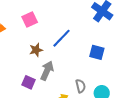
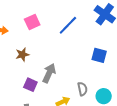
blue line: (62, 38) -> (68, 25), moved
brown star: (36, 50) -> (22, 55), moved

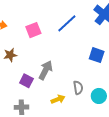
pink square: (32, 22) -> (33, 30), moved
brown star: (22, 55) -> (10, 55), moved

